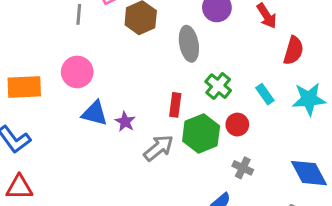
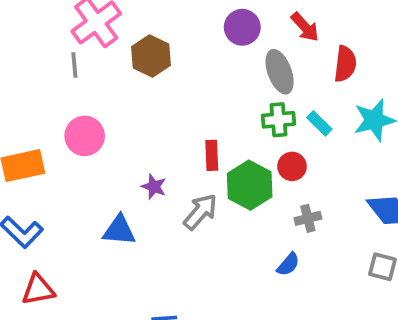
gray ellipse: (189, 44) -> (280, 72), moved
green cross: (218, 86) -> (278, 120), moved, turned -35
blue triangle: (95, 113) -> (119, 230), moved
gray cross: (243, 168) -> (308, 218), turned -30

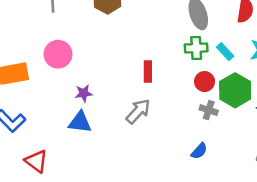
green hexagon: (250, 185) -> (235, 90), moved
purple star: (154, 187) -> (84, 93), moved, turned -30
gray cross: (308, 218) -> (209, 110), moved, turned 30
red triangle: (38, 289) -> (36, 161), moved, turned 45

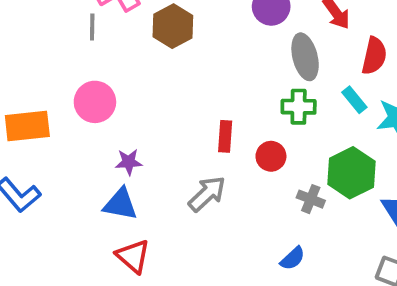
cyan rectangle: (225, 52) -> (354, 100), moved
red circle: (205, 82) -> (271, 156), moved
red triangle: (36, 161) -> (133, 256), moved

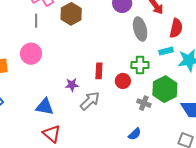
gray line: (92, 27) -> (36, 21), moved
cyan rectangle: (354, 100) -> (166, 51), turned -64
green cross: (299, 107) -> (140, 65), moved
purple star: (129, 162) -> (72, 85), moved

